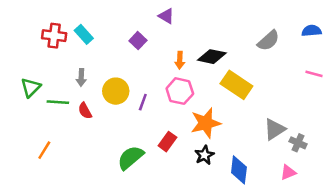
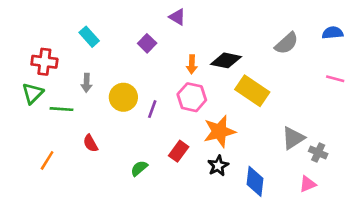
red cross: (54, 36) -> (44, 62), moved
red semicircle: (85, 111) -> (90, 143), moved
green semicircle: (131, 158) -> (139, 168), size x0.6

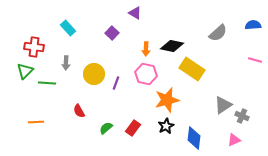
red semicircle: (90, 143) -> (79, 111), moved
red rectangle: (179, 151) -> (133, 128), moved
orange line: (47, 160) -> (36, 122), turned 56

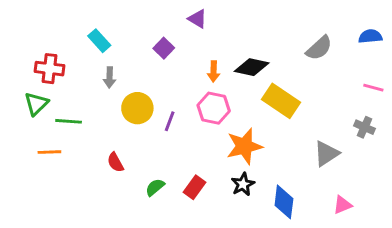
gray arrow: (66, 63) -> (110, 77), moved
gray cross: (242, 116) -> (364, 127), moved
orange line: (36, 122) -> (49, 152), moved

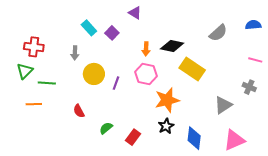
cyan rectangle: (99, 41) -> (89, 28), moved
red rectangle: (195, 187) -> (133, 137), moved
pink triangle: (343, 205) -> (234, 140), size x1.6

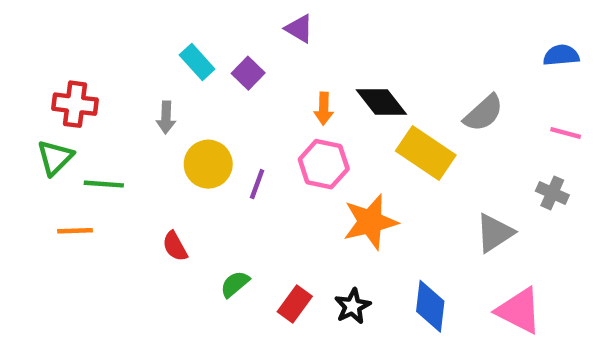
gray semicircle: (218, 33) -> (484, 113), moved
black diamond: (172, 46) -> (381, 102), turned 40
black star: (166, 126) -> (353, 306), moved
pink triangle: (234, 140) -> (519, 311), turned 50

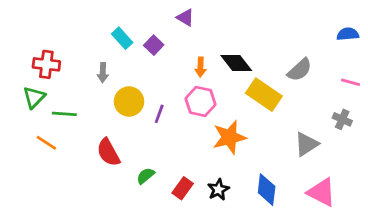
orange line: (75, 231) -> (46, 143), turned 35
red semicircle: (175, 246) -> (108, 152), size x1.5

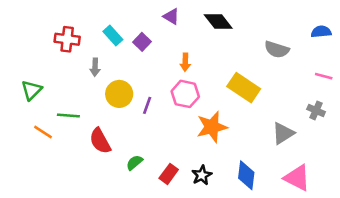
black diamond: (236, 63) -> (218, 22), moved
red cross: (46, 64) -> (67, 39), moved
gray semicircle: (300, 70) -> (277, 49), moved, turned 60
green line: (64, 114) -> (68, 116), moved

